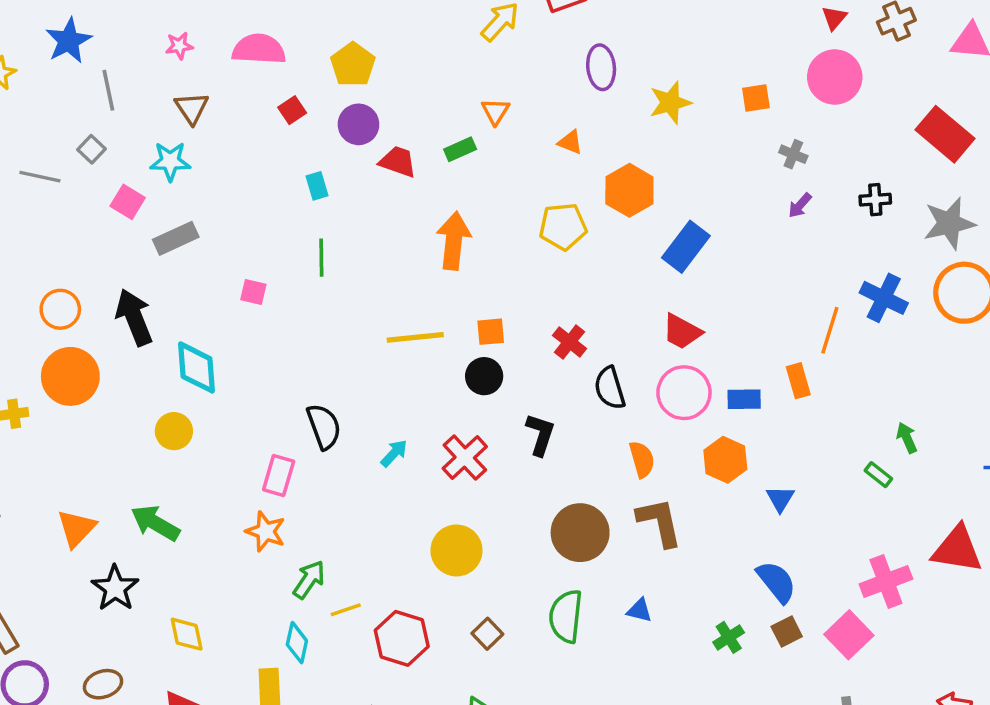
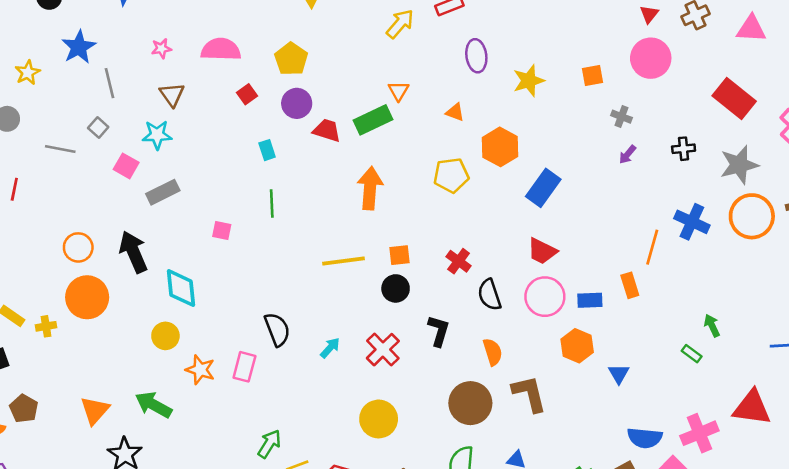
green rectangle: (460, 149) -> (373, 120), size x1.6
orange semicircle: (642, 459) -> (493, 352), moved
orange star: (266, 531) -> (200, 370), moved
blue semicircle: (776, 582) -> (645, 438), moved, turned 136

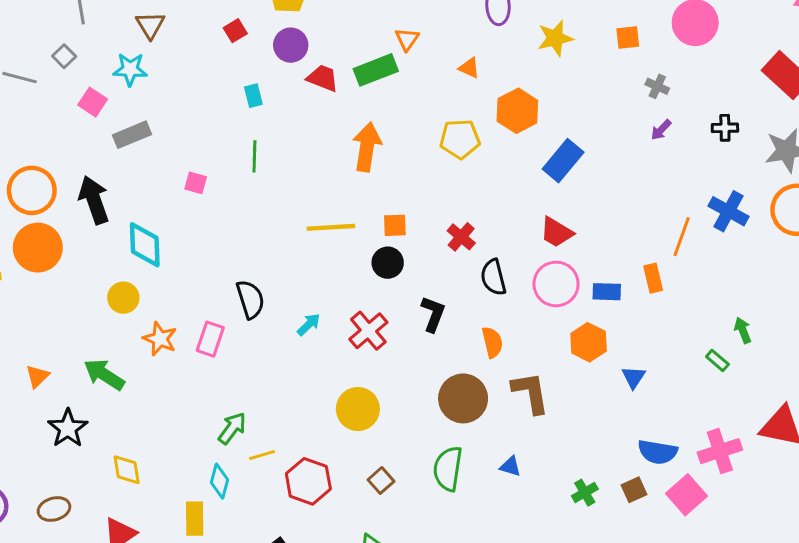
orange circle: (78, 247) -> (32, 190), size x1.4
orange triangle: (95, 410) -> (37, 376), size x0.7

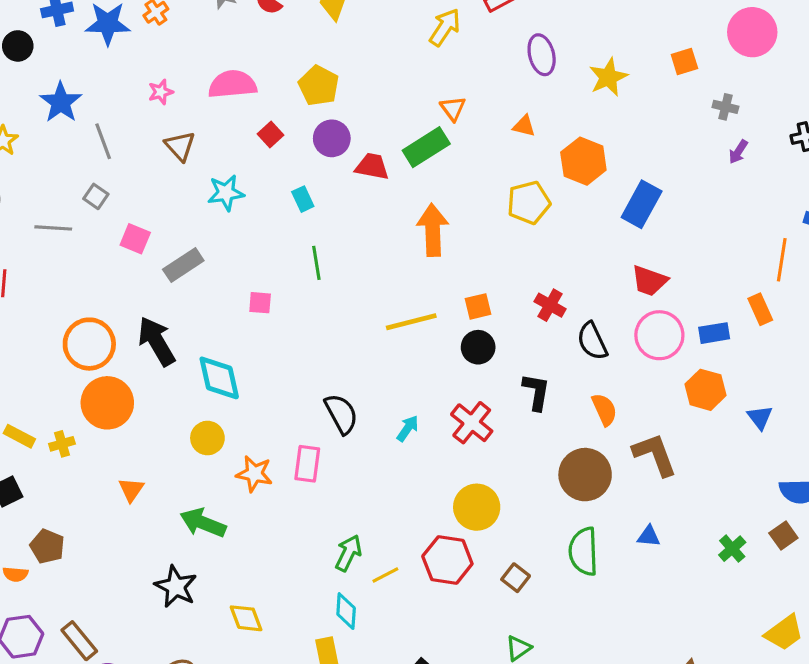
cyan star: (130, 69) -> (226, 193), moved
orange triangle: (37, 376) -> (131, 490), moved
red hexagon: (308, 481) -> (447, 560), moved

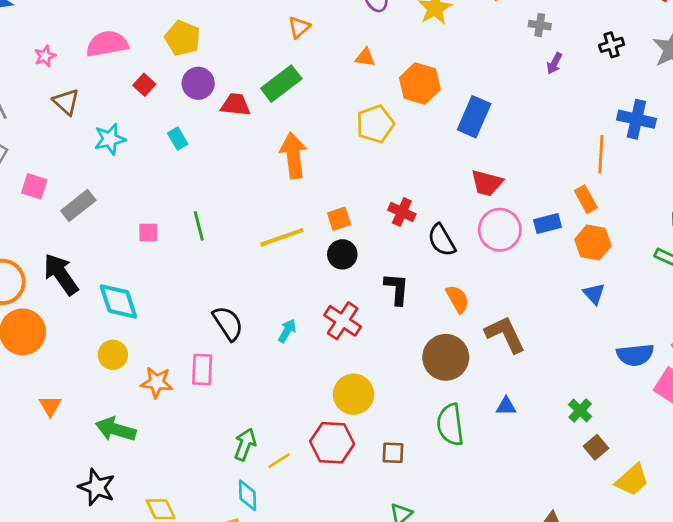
orange triangle: (453, 108) -> (299, 27), moved, turned 30
green line: (316, 263) -> (199, 226), moved
orange hexagon: (705, 390) -> (593, 243), moved
brown square: (783, 536) -> (596, 447), moved
brown square: (516, 578) -> (393, 453), turned -30

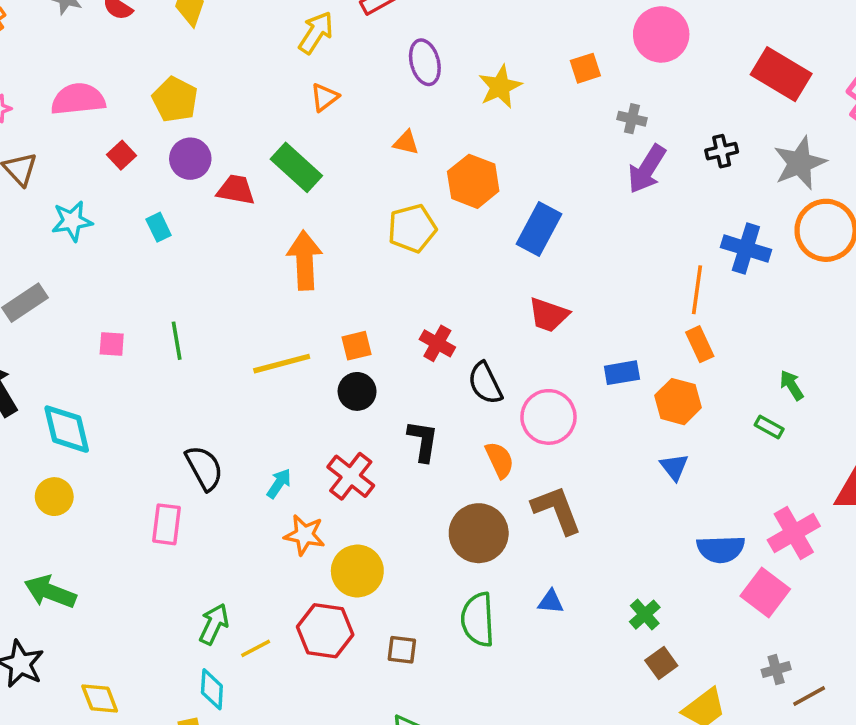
purple arrow: (554, 63) -> (647, 169), size x1.8
green rectangle: (281, 84) -> (296, 167), turned 75
orange rectangle: (586, 199) -> (700, 344), moved
pink circle: (500, 230) -> (548, 417), moved
orange star: (157, 382) -> (304, 535), moved

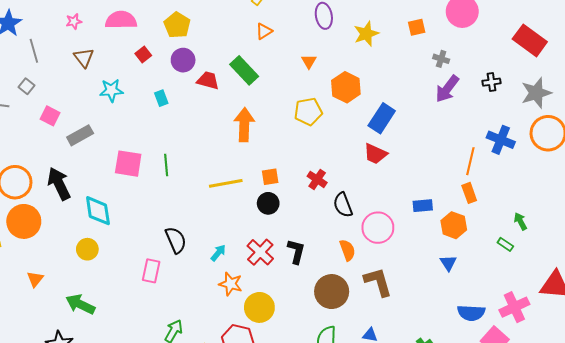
orange triangle: (406, 142) -> (309, 61), turned 42
red trapezoid: (549, 315) -> (375, 154), moved
pink square: (112, 344) -> (128, 164), size x1.8
black L-shape: (423, 441) -> (296, 251), moved

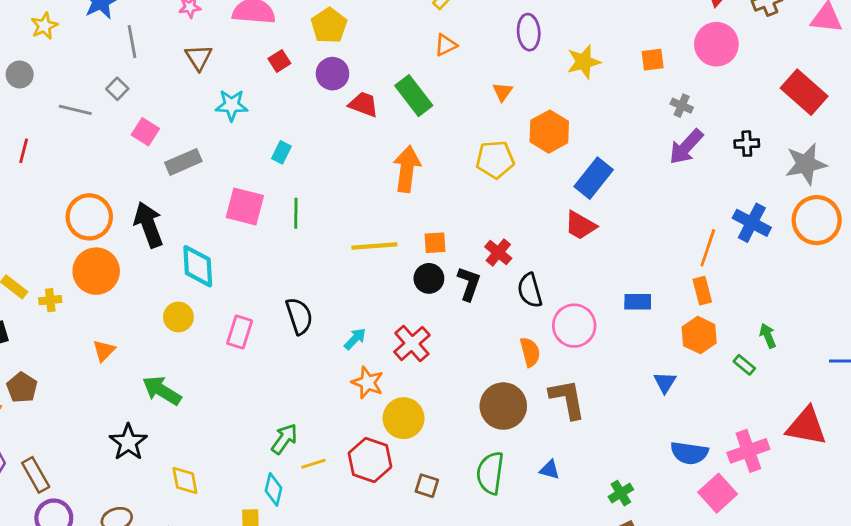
cyan rectangle: (161, 98) -> (281, 152), moved, turned 42
orange hexagon: (454, 225) -> (699, 335), moved
black L-shape: (296, 251) -> (469, 284), moved
pink rectangle: (151, 271) -> (240, 332), moved

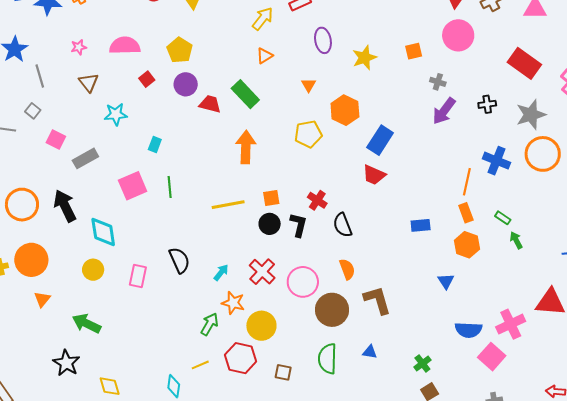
pink square: (245, 207) -> (133, 186), turned -32
orange circle: (96, 271) -> (31, 260), moved
pink circle: (574, 326) -> (303, 282), moved
green rectangle: (744, 365) -> (503, 218), moved
green arrow: (284, 439) -> (210, 324), moved

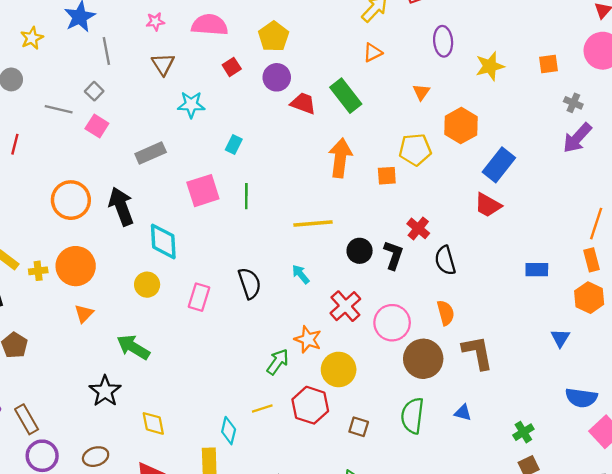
pink square: (56, 140) -> (97, 126), moved
orange square: (271, 198) -> (387, 176), moved
cyan arrow: (221, 272) -> (301, 274), moved, turned -84

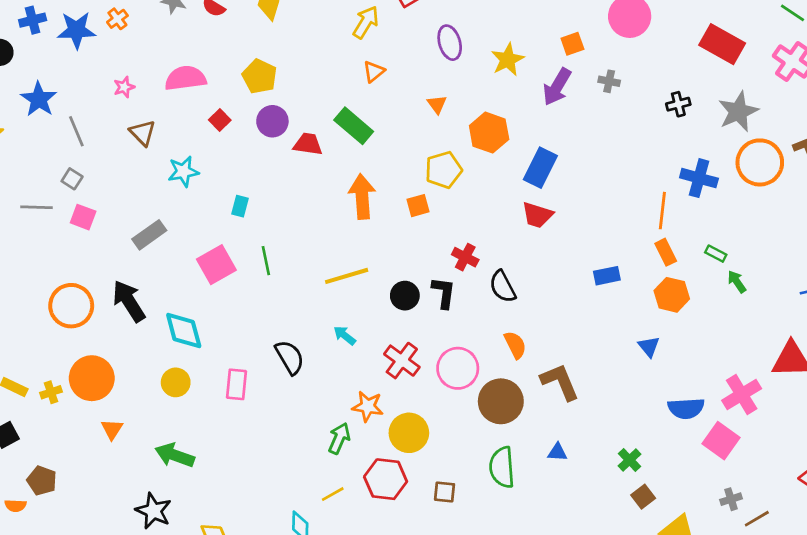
purple arrow: (577, 138) -> (557, 87), moved

